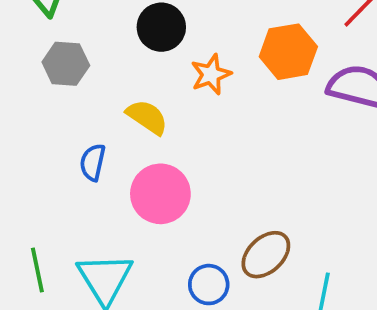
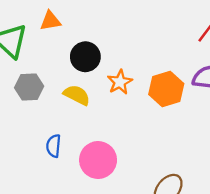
orange hexagon: (288, 52) -> (166, 89), moved
yellow semicircle: (147, 117) -> (77, 95), moved

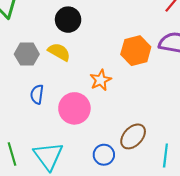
orange star: (120, 82) -> (101, 80), moved
gray hexagon: (29, 87) -> (27, 54), moved

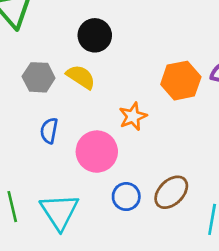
blue circle: (104, 155) -> (126, 197), moved

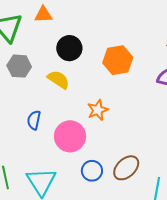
gray hexagon: (39, 77) -> (19, 66), moved
orange hexagon: (181, 81) -> (118, 60), moved

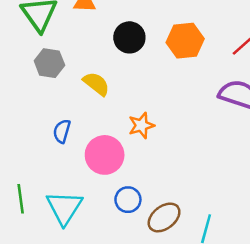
black circle: (69, 48) -> (129, 37), moved
orange hexagon: (118, 60) -> (185, 41), moved
brown ellipse: (126, 168) -> (164, 217), moved

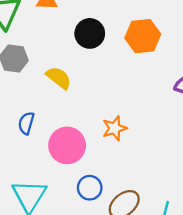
orange star: (141, 125) -> (115, 128), moved

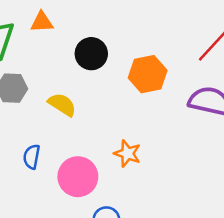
orange hexagon: (143, 36) -> (148, 74), moved
orange star: (115, 128) -> (127, 154), turned -30

